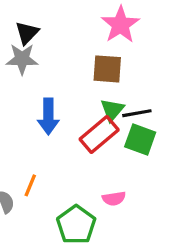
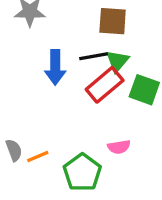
black line: (137, 113) -> (93, 56), moved
orange line: (30, 185) -> (38, 156), moved, turned 45

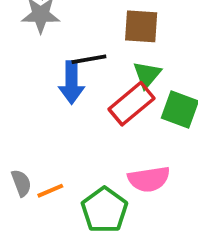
black line: (93, 56) -> (89, 59), moved
pink semicircle: (119, 147) -> (149, 179), size x1.5

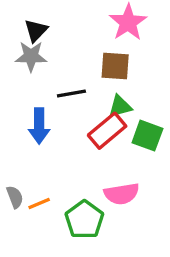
green triangle: (147, 75) -> (120, 106), turned 35
blue arrow: (72, 82) -> (39, 126), moved

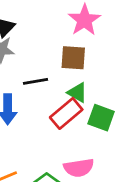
green triangle: (120, 106) -> (77, 93), turned 45

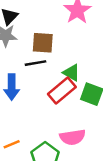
brown square: (73, 58) -> (43, 43), moved

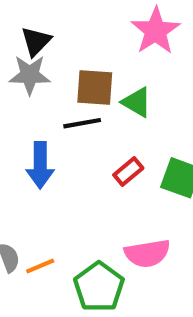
green triangle: (71, 73) -> (137, 102), moved
red rectangle: (62, 91) -> (128, 171), size x0.6

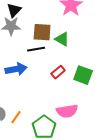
blue arrow: (40, 165) -> (16, 69), turned -100
orange line: (40, 266) -> (16, 117), turned -32

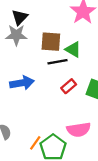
black line: (36, 49) -> (57, 62), moved
orange line: (16, 117) -> (35, 143), moved

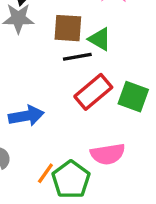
blue arrow: (22, 83) -> (26, 116), moved
red rectangle: (69, 86) -> (93, 92), size x1.6

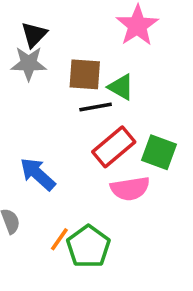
blue arrow: (26, 116) -> (38, 174), turned -128
pink semicircle: (108, 154) -> (130, 189), moved

